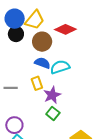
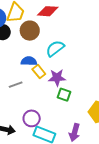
blue semicircle: (42, 63) -> (29, 61), moved
purple star: (52, 95) -> (57, 78), turned -30

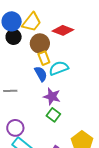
blue semicircle: (29, 61) -> (41, 74), moved, turned 42
yellow rectangle: (39, 72) -> (44, 58), moved

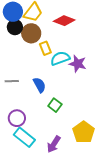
brown circle: (40, 43) -> (31, 33), moved
blue semicircle: (41, 74) -> (39, 85), moved
purple star: (52, 97) -> (78, 64), moved

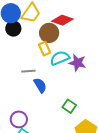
brown circle: (31, 33) -> (49, 33), moved
gray line: (12, 81) -> (28, 71), moved
green square: (55, 105) -> (69, 106), moved

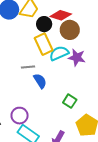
black circle: (13, 29) -> (44, 24), moved
brown circle: (49, 33) -> (70, 30), moved
yellow rectangle: (45, 49) -> (44, 44), size x1.5

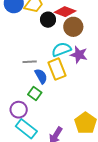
yellow rectangle: (44, 44) -> (57, 69), moved
green square: (70, 101) -> (35, 94), moved

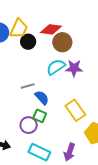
black circle: (48, 20) -> (28, 42), moved
yellow rectangle: (57, 69) -> (75, 110), moved
purple circle: (19, 110) -> (29, 125), moved

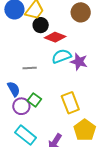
red diamond: (51, 29) -> (55, 37), moved
brown circle: (62, 42) -> (81, 12), moved
blue semicircle: (42, 98) -> (14, 89), moved

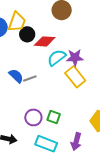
blue semicircle: (14, 89) -> (16, 76), moved
green square: (34, 100) -> (54, 117), moved
yellow rectangle: (70, 103) -> (75, 77), moved

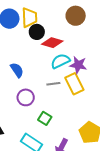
yellow trapezoid: (17, 22) -> (29, 18), turned -35
gray line: (30, 79) -> (53, 84), moved
purple circle: (33, 117) -> (26, 97), moved

